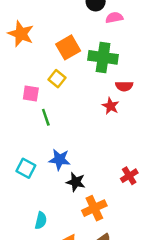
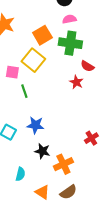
pink semicircle: (114, 18) -> (69, 19), moved
yellow square: (57, 79) -> (33, 60), size x1.6
red semicircle: (124, 86) -> (87, 66), turned 32
black star: (76, 182) -> (42, 151), moved

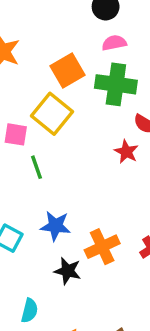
orange cross: (63, 164) -> (102, 247), moved

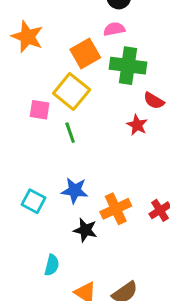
pink semicircle: (114, 43) -> (114, 29), moved
green line: (36, 167) -> (70, 133), moved

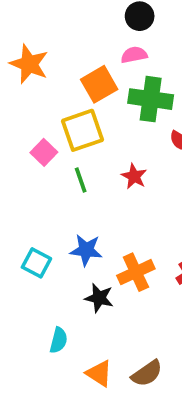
yellow square: (72, 92) -> (82, 130), turned 32
pink square: (40, 110) -> (44, 152), turned 35
red star: (137, 125) -> (134, 176), moved

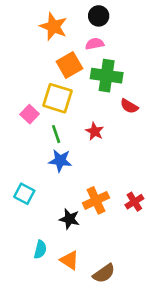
orange star: (29, 64) -> (54, 27), moved
yellow square: (82, 130) -> (57, 98), turned 36
blue star: (86, 250) -> (60, 161), moved
orange triangle: (99, 373) -> (69, 260), moved

